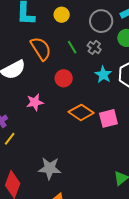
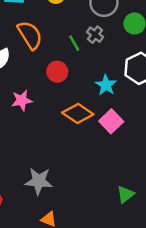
green line: (72, 47) -> (74, 43), moved
cyan star: (103, 75) -> (106, 85), moved
pink square: (108, 118) -> (111, 121), turned -30

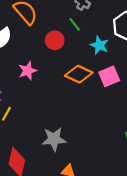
green line: (74, 43) -> (75, 24), moved
pink square: (111, 121) -> (109, 76), turned 30

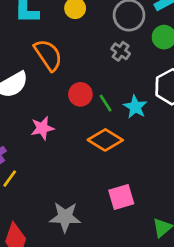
green line: (75, 24) -> (106, 103), moved
pink square: (109, 76) -> (121, 197), moved

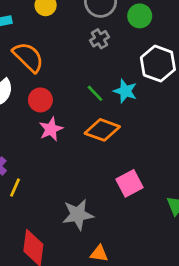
gray cross: (121, 51) -> (100, 39), turned 36
red circle: (80, 94) -> (40, 100), moved
pink star: (42, 128) -> (51, 129), moved

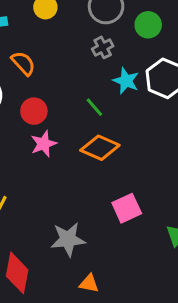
orange semicircle: (28, 57) -> (23, 63), size x0.7
cyan star: (125, 91) -> (126, 81), moved

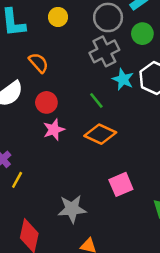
gray cross: (103, 47) -> (104, 51), size x1.6

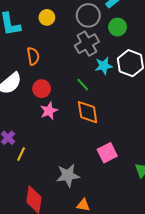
orange semicircle: (39, 63) -> (33, 56), turned 36
cyan star: (123, 79) -> (104, 66), turned -30
orange diamond: (100, 134) -> (88, 112), turned 60

